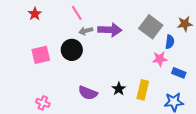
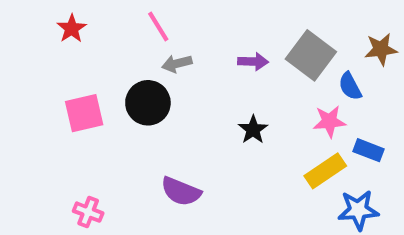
purple arrow: (110, 30) -> (253, 62), moved, size x0.6
blue semicircle: (170, 42) -> (350, 86), turned 144
black star: (119, 89) -> (253, 130), moved
yellow rectangle: (143, 90) -> (325, 171), moved, turned 42

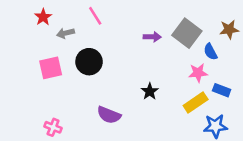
gray arrow: (177, 64) -> (65, 33), moved
black star: (253, 130) -> (150, 91), moved

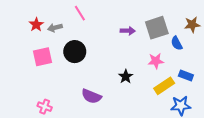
red star: (43, 17) -> (36, 25), moved
gray square: (187, 33) -> (157, 28), turned 35
pink star: (198, 73) -> (156, 61), moved

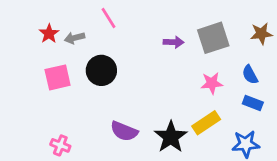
blue semicircle: (177, 43) -> (250, 75), moved
black star: (126, 77) -> (171, 137), moved, size x1.6
yellow rectangle: (164, 86) -> (206, 123), moved

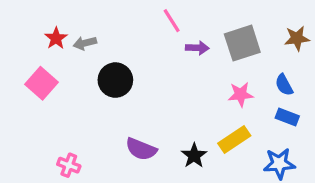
pink line: (108, 18) -> (172, 21), moved
pink square: (58, 77) -> (41, 83), moved, turned -36
black star: (171, 137) -> (194, 156), size x0.7

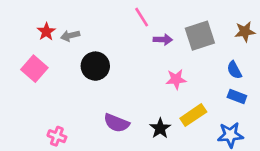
pink star: (241, 94) -> (176, 79), moved

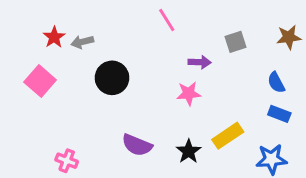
gray square: (200, 36) -> (236, 42), size x0.6
purple arrow: (163, 40) -> (200, 62), moved
pink star: (176, 79) -> (189, 93), moved

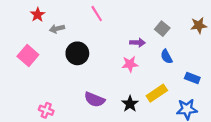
pink line: (167, 20) -> (97, 14), moved
red star: (54, 37) -> (38, 15), moved
gray square: (236, 42) -> (162, 29), turned -32
blue semicircle: (276, 83) -> (166, 57), moved

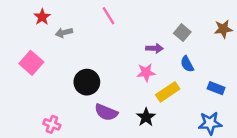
black circle: (77, 53) -> (87, 82), moved
yellow rectangle: (157, 93) -> (168, 92), moved

